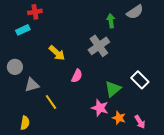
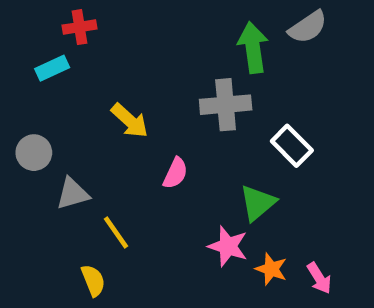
green arrow: (111, 21) -> (253, 48), size x1.5
gray cross: (99, 46) -> (226, 105), turned 30
white rectangle: (140, 80) -> (292, 146), moved
yellow semicircle: (25, 123) -> (93, 280), moved, turned -32

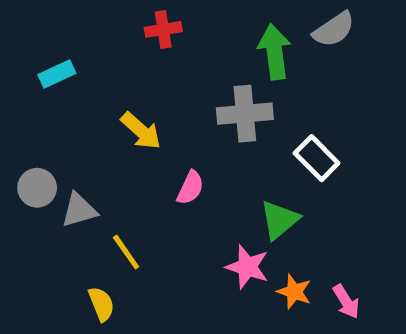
red cross: (80, 27) -> (163, 29), moved
gray circle: (34, 153) -> (37, 188), moved

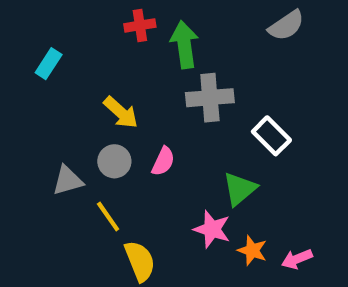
green arrow: (274, 52) -> (184, 45), moved
cyan rectangle: (57, 74) -> (49, 64), turned -32
gray circle: (37, 188) -> (114, 161), moved
pink arrow: (346, 302) -> (297, 259), turned 100
yellow semicircle: (101, 304) -> (140, 261), moved, size x1.4

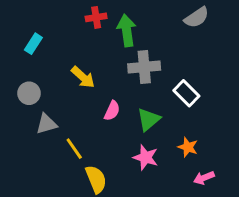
gray circle: (114, 161) -> (29, 93), moved
green triangle: (240, 189) -> (149, 119), moved
orange star: (252, 250) -> (188, 147), moved

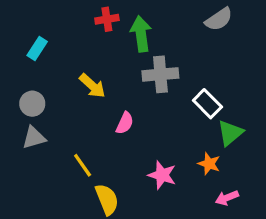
green triangle: (149, 119) -> (230, 133), moved
gray triangle: (46, 124) -> (34, 138), moved

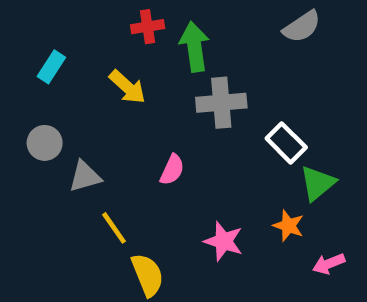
yellow arrow: (92, 86) -> (127, 87), moved
gray triangle: (34, 138) -> (85, 176), moved
pink arrow: (227, 198) -> (329, 264), moved

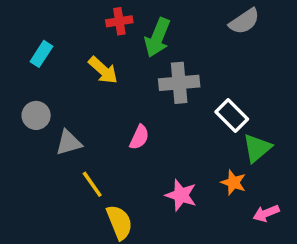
green arrow: (194, 47) -> (157, 38), turned -150

